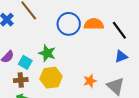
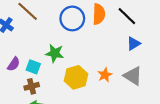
orange semicircle: (94, 24) -> (99, 14), turned 102
yellow hexagon: (51, 78) -> (76, 77), moved

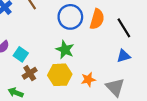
green star: (55, 53) -> (65, 50), moved
brown cross: (32, 86) -> (30, 73), moved, turned -32

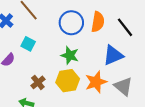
cyan square: (21, 54) -> (28, 44), moved
blue triangle: (124, 56) -> (113, 55), moved, size x1.5
orange star: (88, 79) -> (96, 82), size x1.5

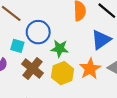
blue circle: (71, 23) -> (38, 32), moved
brown cross: (38, 82) -> (33, 68), moved, size x1.5

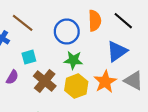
blue circle: (38, 32) -> (67, 32), moved
cyan square: (17, 46) -> (29, 57), turned -32

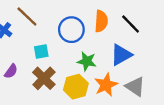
cyan square: (29, 57) -> (41, 52), moved
green star: (73, 60) -> (87, 61), moved

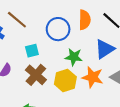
orange star: (106, 85) -> (93, 77), turned -30

